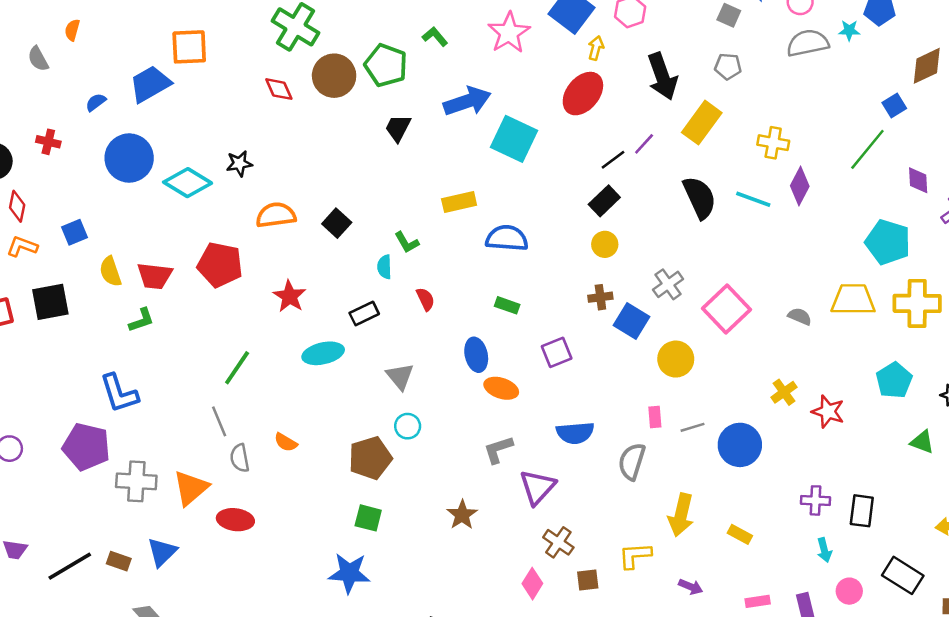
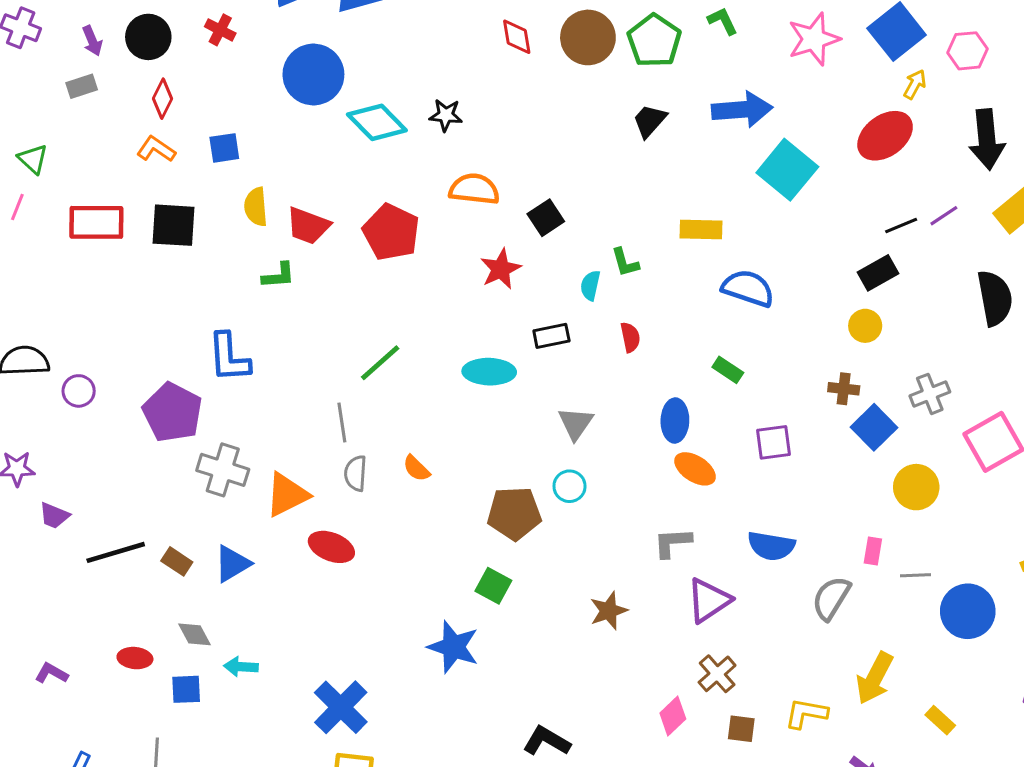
red star: (290, 296) -> (501, 269), moved

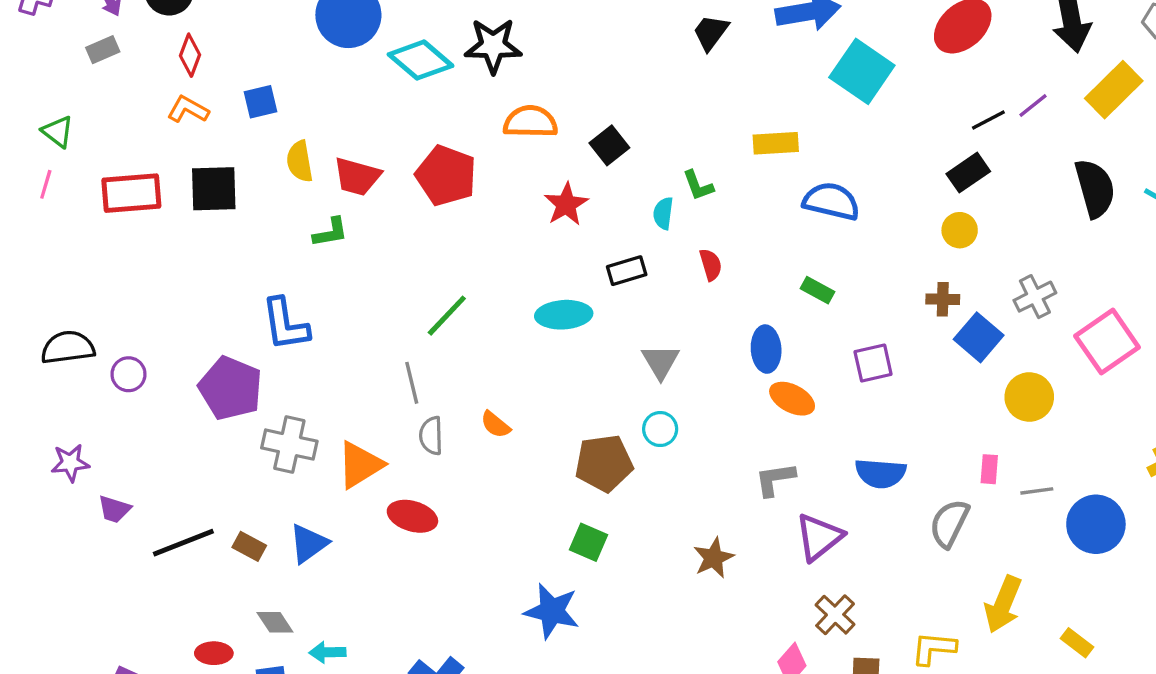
black star: (446, 115) -> (493, 46), size x1.6

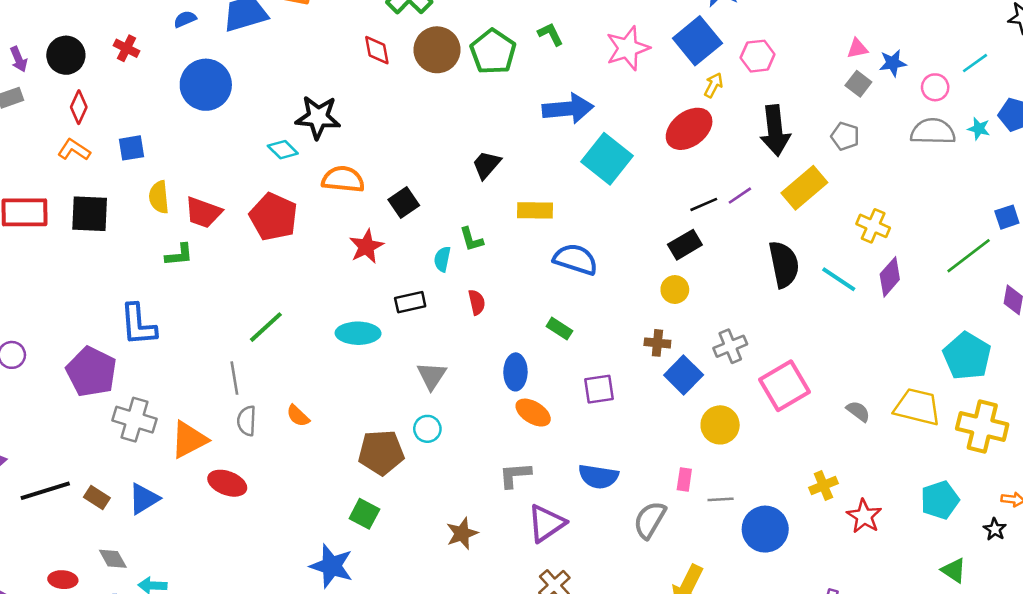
black trapezoid: (711, 32) -> (486, 165), moved
cyan diamond: (421, 60) -> (283, 150), moved, size x0.6

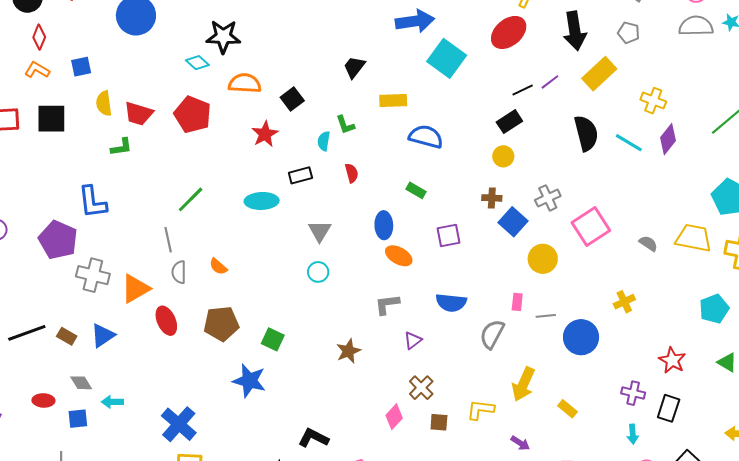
brown pentagon: (381, 453) -> (221, 324), moved
red ellipse: (227, 483) -> (166, 321), turned 48
red star: (864, 516) -> (672, 360), moved
purple triangle: (546, 523) -> (413, 340), size x0.6

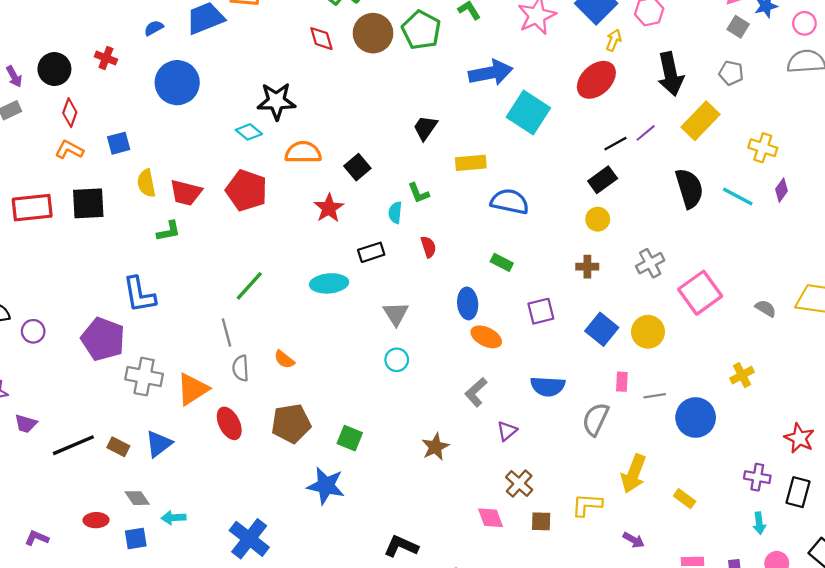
purple diamond: (668, 139) -> (782, 190), size x0.7
blue square: (513, 222) -> (602, 329), moved
gray L-shape: (387, 304) -> (476, 392), turned -32
pink diamond: (394, 417) -> (490, 518), turned -60

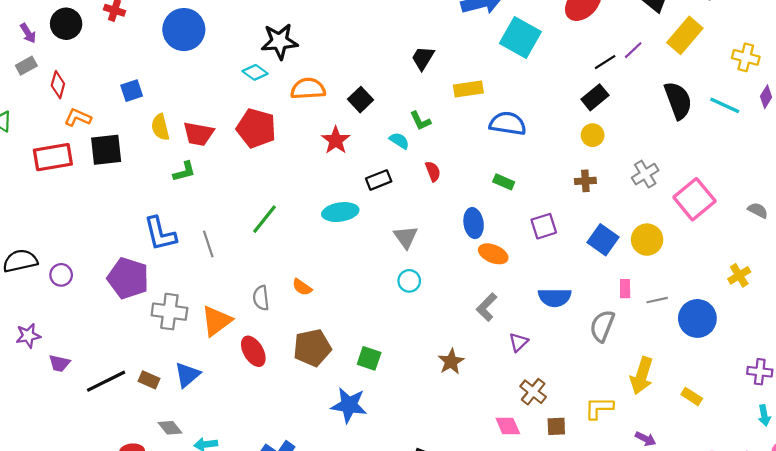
red diamond: (70, 113) -> (58, 85), moved
orange L-shape: (69, 150) -> (78, 118), moved
cyan semicircle: (395, 213) -> (399, 141), turned 120
gray line: (226, 332) -> (208, 244), moved

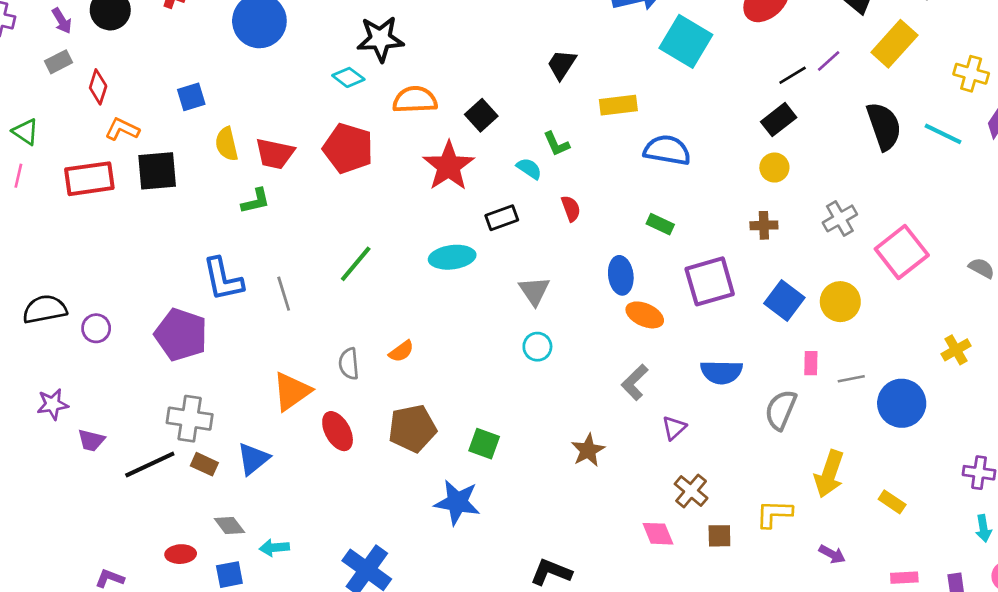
red star: (336, 140) -> (449, 166), size x1.4
purple square: (544, 226) -> (710, 281), size x1.5
orange semicircle: (302, 287) -> (401, 351), turned -72
gray cross: (169, 312) -> (190, 419), moved

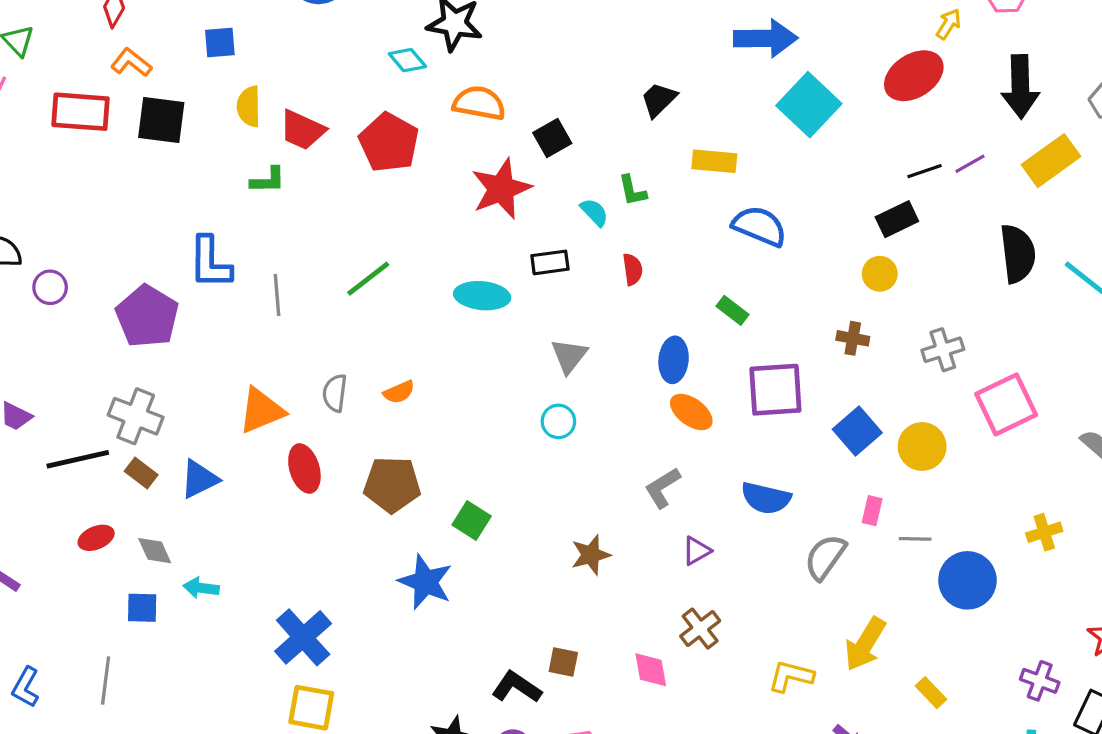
brown square: (719, 536) -> (563, 662), moved
red ellipse: (181, 554) -> (96, 538), moved, turned -32

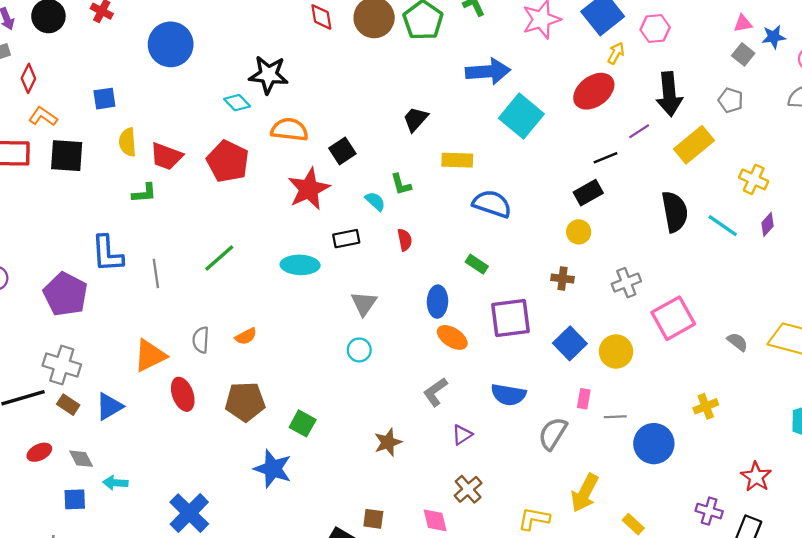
purple line: (970, 164) -> (639, 131), moved

